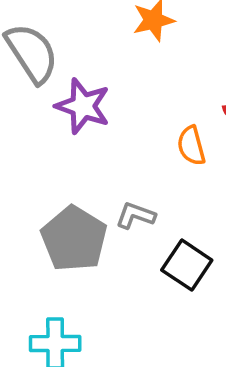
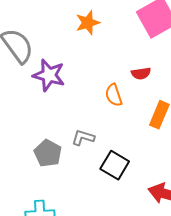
gray pentagon: (74, 239) -> (48, 153), size x0.7

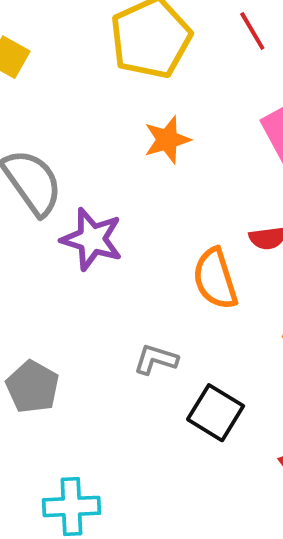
orange semicircle: (114, 95) -> (215, 279), size x1.4
gray pentagon: (48, 153) -> (33, 387), moved

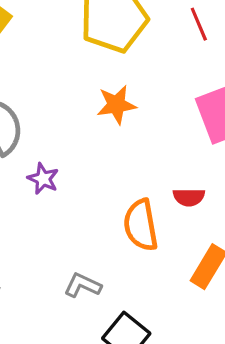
purple star: (92, 239) -> (43, 179), size x0.6

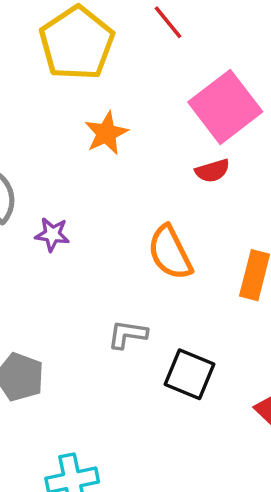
red semicircle: (189, 197) -> (212, 171), moved

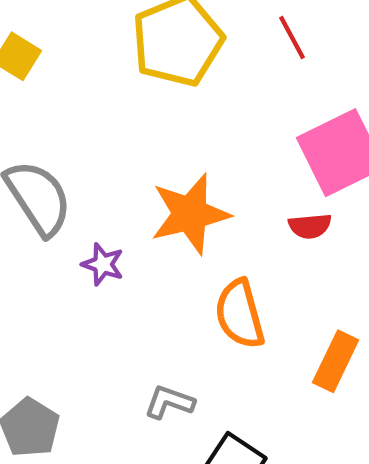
orange star: (106, 133) -> (190, 214), moved, size x1.5

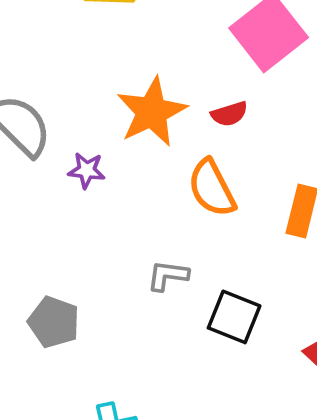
red semicircle: (310, 226) -> (229, 114), moved

